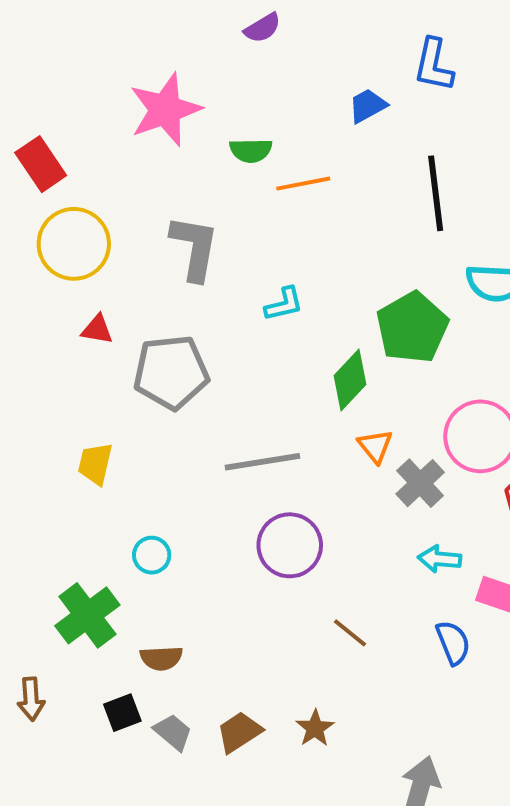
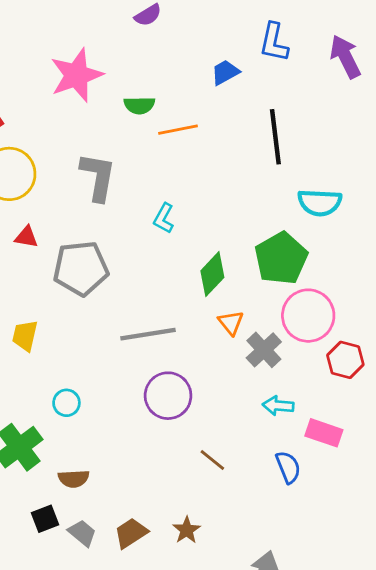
cyan L-shape: (284, 304) -> (164, 218), turned 132
green pentagon: (412, 327) -> (281, 258), moved

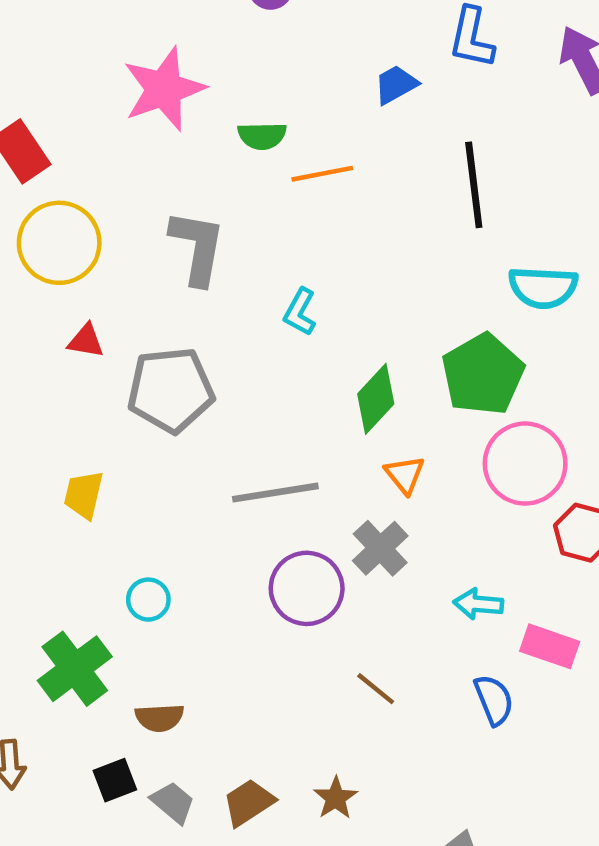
gray cross: (264, 350) -> (380, 548), moved

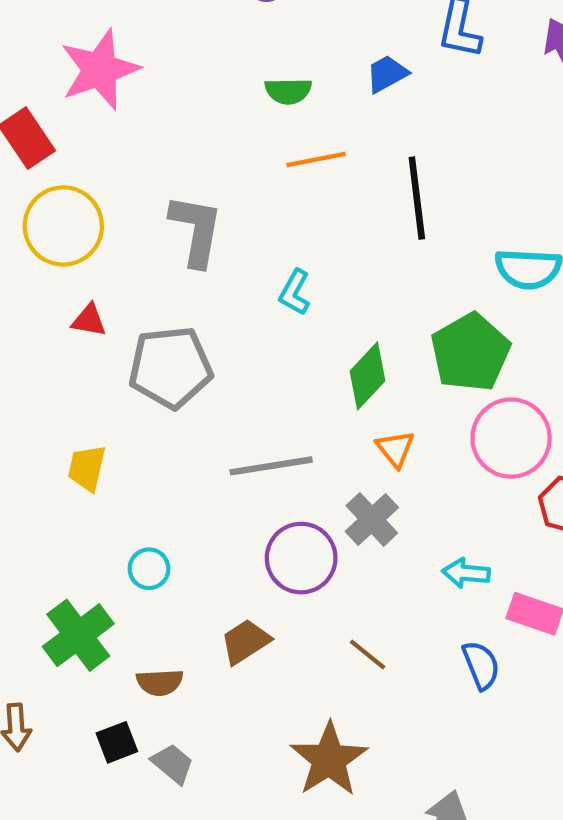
pink star: (164, 89) -> (100, 70), moved
green semicircle: (262, 136) -> (288, 91), moved
black line: (474, 185) -> (417, 198), moved
brown star: (336, 798) -> (329, 759), size x1.8
brown trapezoid: (249, 802) -> (245, 642), moved

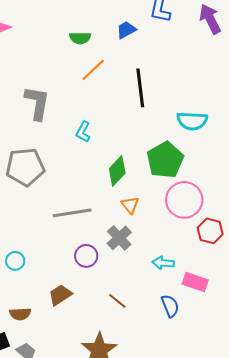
orange line: (316, 160) -> (93, 70), turned -32
purple circle: (301, 558) -> (86, 256), size x0.7

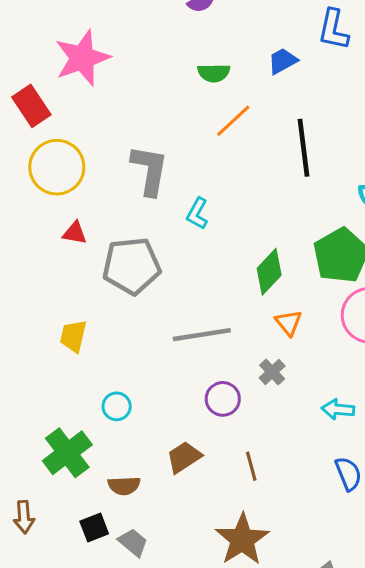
cyan L-shape: (83, 132) -> (197, 214), moved
gray cross: (119, 238) -> (272, 372), size x0.7
brown line: (117, 301) -> (251, 466), moved, turned 36

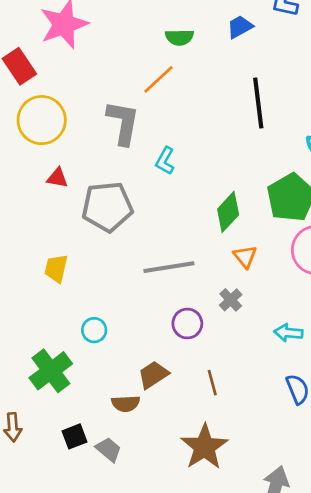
orange line: (233, 121) -> (158, 79), moved
brown semicircle: (124, 486) -> (126, 404), moved

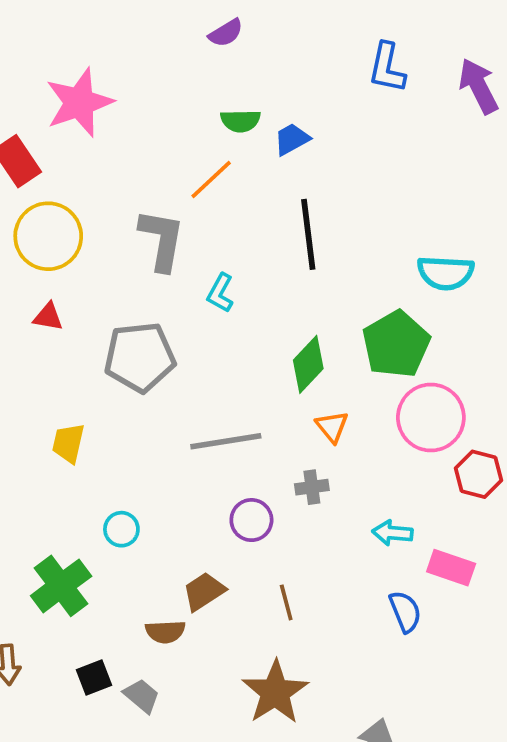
blue trapezoid: (240, 27) -> (292, 139), moved
black line: (258, 103) -> (308, 234), moved
red triangle: (57, 178) -> (48, 317), moved
gray cross: (231, 300) -> (312, 487), turned 35

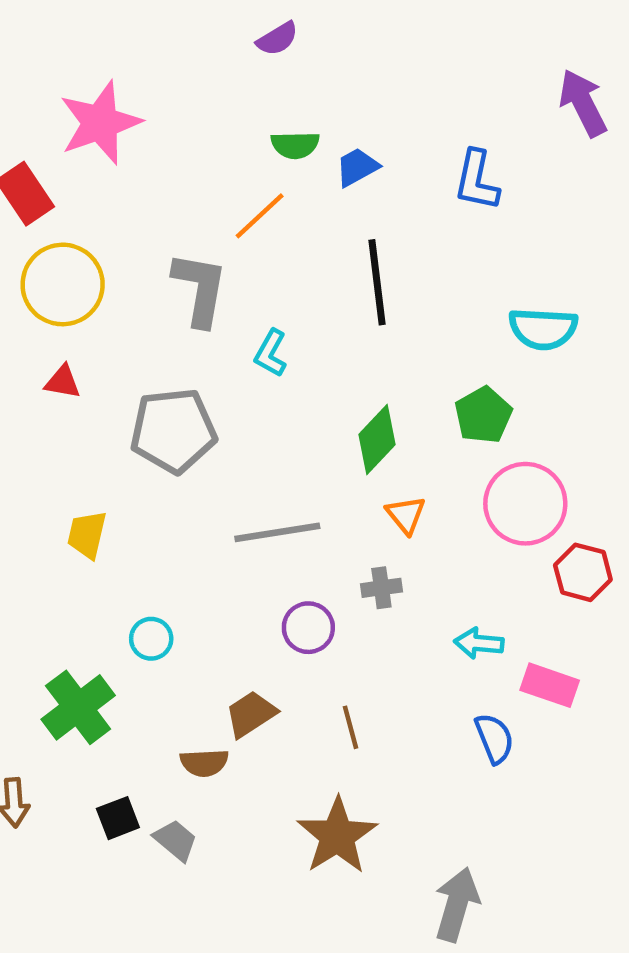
blue L-shape: (387, 68) -> (477, 180), moved
green pentagon: (396, 344) -> (483, 415), size x0.7

